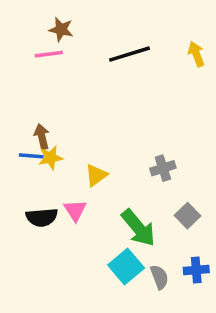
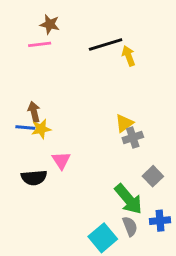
yellow arrow: (196, 54) -> (129, 56), moved
yellow triangle: (96, 175) -> (124, 123), moved
pink triangle: (75, 210) -> (61, 160), moved
green arrow: (138, 228) -> (129, 199), moved
cyan square: (126, 266) -> (103, 238), moved

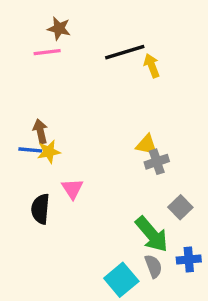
yellow triangle: (124, 123) -> (147, 145), turned 48
black semicircle: (34, 178) -> (40, 209), turned 100

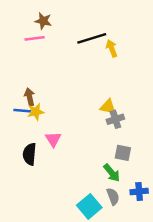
gray square: (180, 207) -> (123, 153), moved, turned -35
green arrow: (152, 234) -> (112, 173), size x0.7

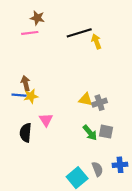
yellow triangle: (108, 107) -> (86, 99), moved
green arrow: (112, 173) -> (90, 133), moved

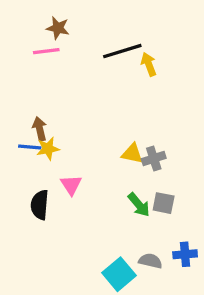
gray semicircle: (97, 169) -> (150, 261), turned -56

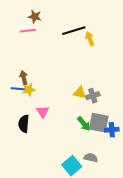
gray square: (164, 203) -> (99, 123), size x1.5
blue cross: (185, 254) -> (112, 130), moved

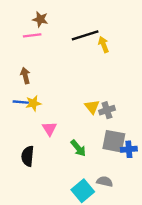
brown arrow: (24, 78) -> (25, 76), moved
yellow triangle: (80, 93) -> (92, 107), turned 40
black semicircle: (24, 124) -> (28, 156), moved
green arrow: (84, 124) -> (78, 148), moved

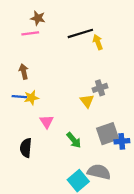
gray cross: (107, 110) -> (100, 88), moved
gray square: (114, 141) -> (108, 134), turned -30
gray semicircle: (105, 181) -> (99, 172), size x1.5

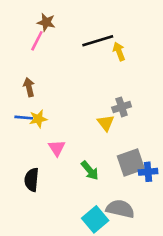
pink line: (30, 33) -> (37, 41), turned -56

